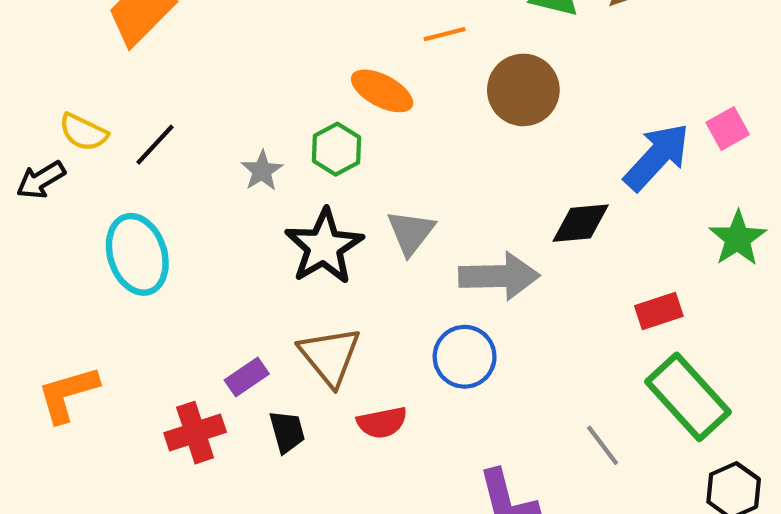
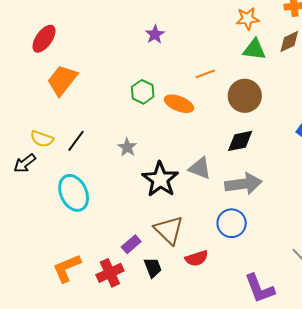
green hexagon: (337, 149) -> (143, 92), moved
black diamond: (581, 223) -> (240, 141), moved
gray triangle: (411, 232) -> (200, 168), turned -40
orange L-shape: (68, 394) -> (67, 268), moved

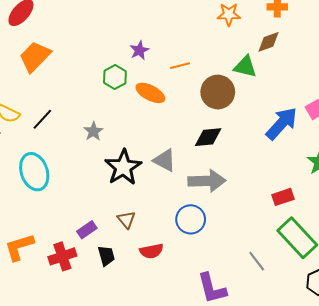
purple star: (155, 34) -> (139, 50), moved
green triangle: (254, 49) -> (245, 67), moved
brown triangle: (169, 230) -> (126, 220), size x0.6

